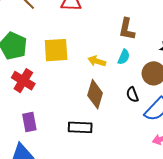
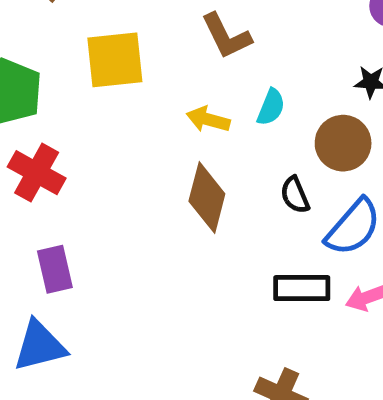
brown L-shape: (127, 29) -> (226, 36), moved, turned -35
yellow square: (56, 50) -> (115, 60), moved
black rectangle: (80, 127) -> (302, 288), moved

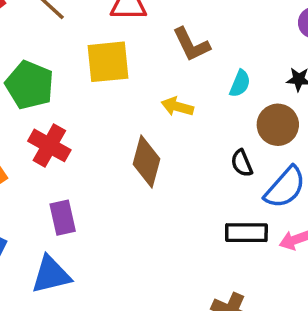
cyan semicircle: (271, 107) -> (240, 83), moved
brown diamond: (207, 198) -> (147, 161), moved

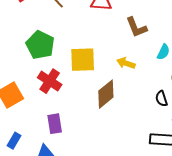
yellow square: (108, 62) -> (83, 60), moved
brown diamond: (147, 161) -> (106, 94), turned 32

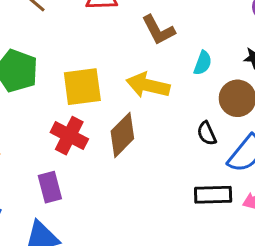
yellow arrow: (126, 63) -> (148, 85), size x1.5
red cross: (50, 81) -> (69, 136), moved

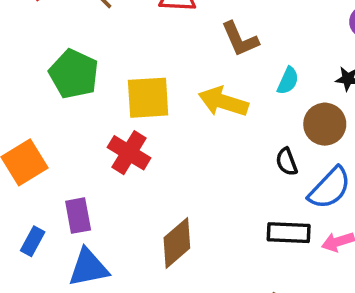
brown diamond: (122, 135) -> (177, 243), moved
purple rectangle: (50, 187) -> (78, 216), moved

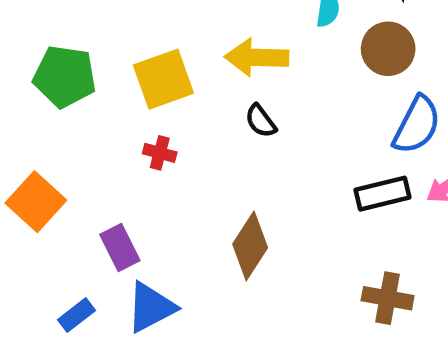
red cross: (129, 153) -> (160, 153), size x0.6
black semicircle: (287, 162) -> (261, 121), moved
blue rectangle: (33, 241) -> (76, 315), moved, turned 40

